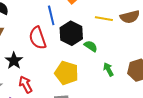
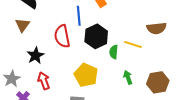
yellow line: (104, 19) -> (133, 45), moved
green semicircle: (91, 46) -> (114, 52), turned -128

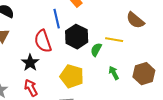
brown semicircle: (156, 28) -> (135, 20), turned 54
green semicircle: (114, 52) -> (96, 50), turned 32
black star: (36, 55) -> (30, 63), moved

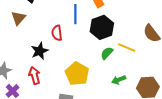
black hexagon: (77, 37) -> (102, 27), moved
red semicircle: (43, 41) -> (57, 33), size x0.7
green arrow: (114, 73) -> (119, 80), turned -96

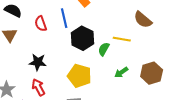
black hexagon: (102, 27) -> (82, 38), moved
red semicircle: (57, 33) -> (41, 24), moved
black star: (40, 51) -> (38, 62), turned -30

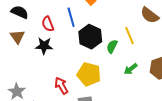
yellow line: (122, 39) -> (130, 36), turned 60
black star: (38, 62) -> (44, 46), moved
red arrow: (38, 87) -> (61, 86), moved

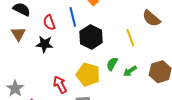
green semicircle: (112, 46) -> (112, 64), moved

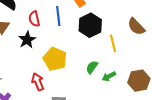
black hexagon: (91, 37) -> (90, 25), moved
black star: (45, 44) -> (27, 40), turned 30
yellow pentagon: (88, 75) -> (55, 59), moved

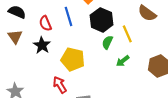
green semicircle: (92, 67) -> (107, 42), moved
green arrow: (109, 76) -> (123, 61), moved

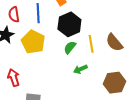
brown semicircle: (147, 13) -> (114, 43), moved
yellow pentagon: (73, 59) -> (33, 42), moved

